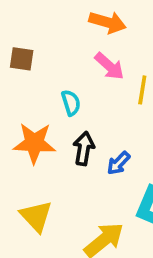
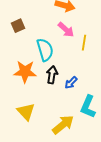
brown square: (22, 59) -> (18, 26), turned -32
cyan semicircle: (71, 103) -> (45, 50), size x1.6

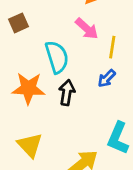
blue arrow: (71, 83) -> (107, 78), moved

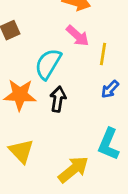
cyan semicircle: (57, 57) -> (48, 64), turned -132
blue arrow: (107, 78) -> (110, 89), moved

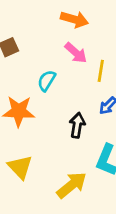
cyan semicircle: (48, 64) -> (47, 81), size x0.7
black arrow: (58, 99) -> (77, 125), moved

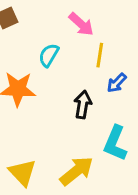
yellow line: (101, 71) -> (100, 55), moved
yellow triangle: (20, 167) -> (22, 173), moved

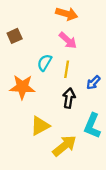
yellow line: (100, 55) -> (67, 69), moved
yellow triangle: (22, 173) -> (40, 126), moved, turned 45

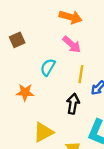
yellow line: (67, 69) -> (81, 74), moved
orange star: (22, 87) -> (25, 92), size x0.7

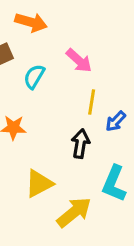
orange arrow: (71, 17) -> (31, 22), moved
cyan semicircle: (48, 67) -> (34, 77), moved

